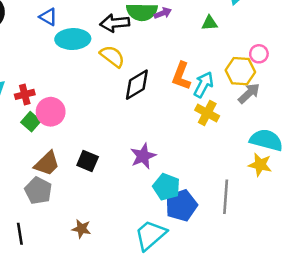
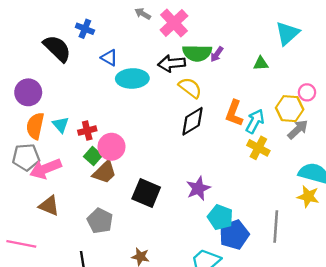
purple arrow: (163, 13) -> (217, 54), turned 147
yellow semicircle: (112, 56) -> (190, 88), moved
black square: (88, 161) -> (146, 193), size x1.4
brown trapezoid: (47, 163) -> (105, 172), moved

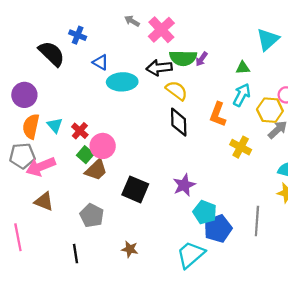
black diamond: (192, 121) -> (179, 122), turned -60
cyan arrow: (255, 121) -> (242, 95), moved
red cross: (87, 131) -> (80, 131), turned -35
pink line: (21, 244) -> (18, 237), turned 68

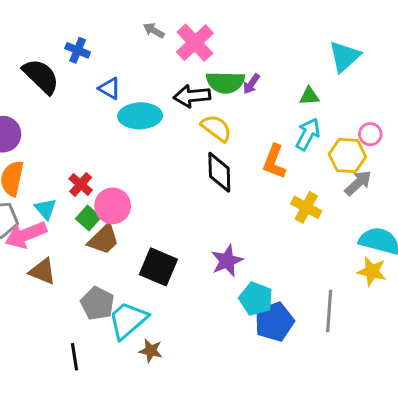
cyan triangle: (55, 125) -> (46, 209), moved
brown triangle: (44, 201) -> (42, 271), moved
cyan trapezoid: (191, 255) -> (128, 320), moved

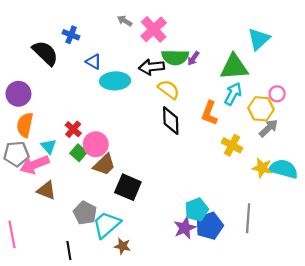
green triangle: (309, 96) -> (234, 67), size x2.0
brown trapezoid: (103, 239) -> (104, 165), moved
purple star: (227, 261) -> (185, 228), moved
yellow star: (372, 271) -> (262, 168), moved
cyan pentagon: (256, 299) -> (197, 210), turned 30

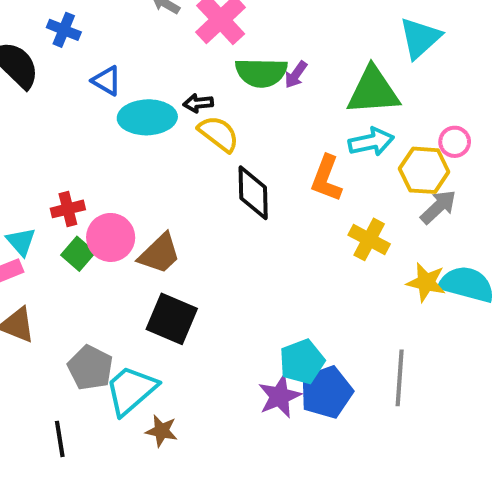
black arrow: (152, 67) -> (198, 103), moved, size x0.6
yellow semicircle: (169, 89) -> (219, 134), moved
cyan arrow: (233, 94) -> (371, 142), turned 50
red cross: (73, 129) -> (68, 209), turned 35
brown trapezoid: (104, 165) -> (159, 254), moved

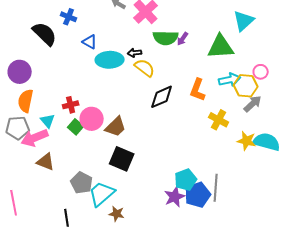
cyan arrow: (371, 142) -> (230, 80), moved
black diamond: (253, 193) -> (162, 97), turned 68
gray line: (400, 378) -> (216, 188), moved

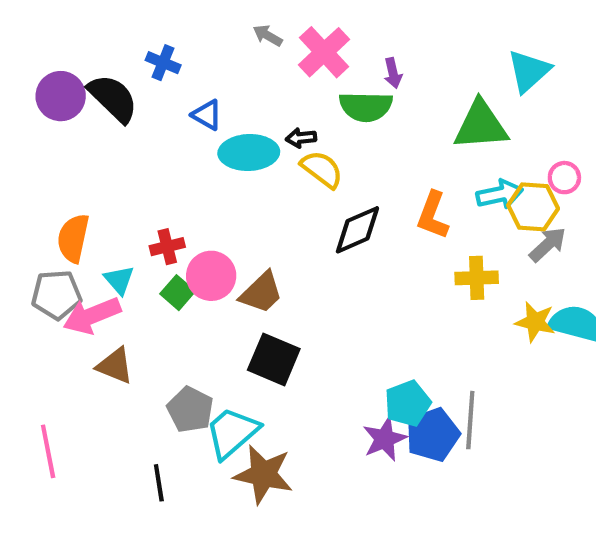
purple arrow: (183, 39) -> (393, 73), moved, turned -48
purple circle: (20, 72) -> (61, 96), moved
yellow cross: (219, 120) -> (477, 278), turned -30
brown star: (117, 214) -> (263, 474), size x1.8

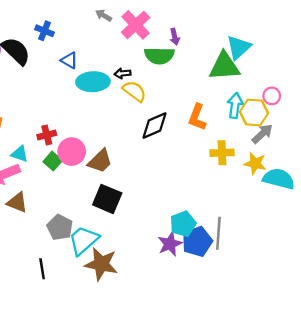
cyan triangle: (529, 71) -> (239, 47), moved
cyan arrow: (500, 194) -> (235, 105), turned -70
cyan triangle: (119, 280) -> (20, 154), turned -30
yellow star: (535, 322) -> (255, 163), moved

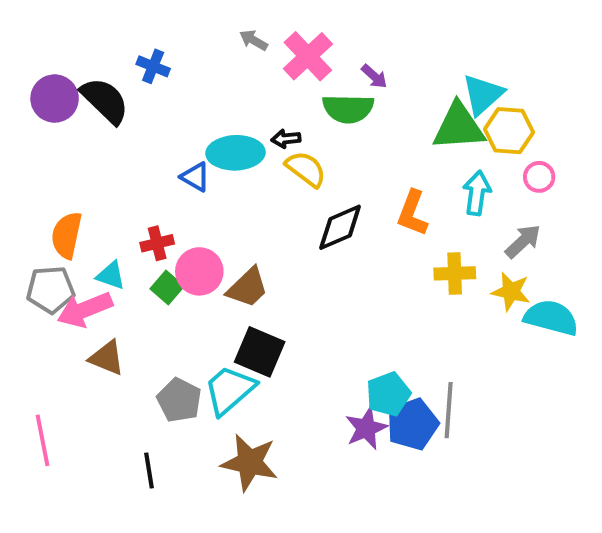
purple arrow: (175, 37) -> (374, 76), turned -35
blue triangle: (69, 60) -> (195, 177), moved
yellow hexagon: (254, 113) -> (509, 131), moved
cyan trapezoid: (83, 240) -> (229, 390), moved

